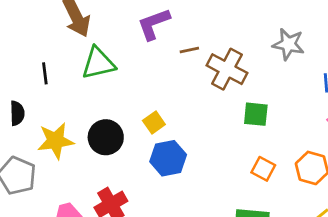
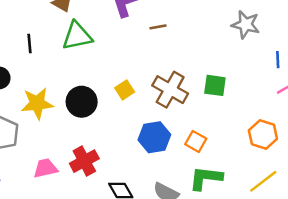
brown cross: (227, 69) -> (170, 90), moved
blue hexagon: (168, 158) -> (154, 137), moved
orange square: (263, 169) -> (196, 141), moved

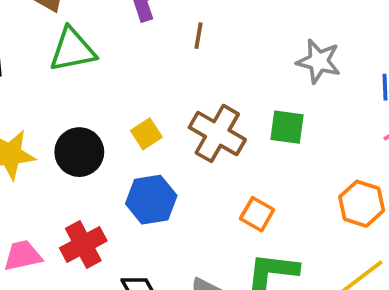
gray star: (246, 25) -> (319, 61), moved
brown line: (158, 27) -> (198, 36), turned -70
blue hexagon: (154, 137) -> (151, 200), moved

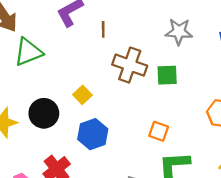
brown cross: (217, 133) -> (130, 65), moved

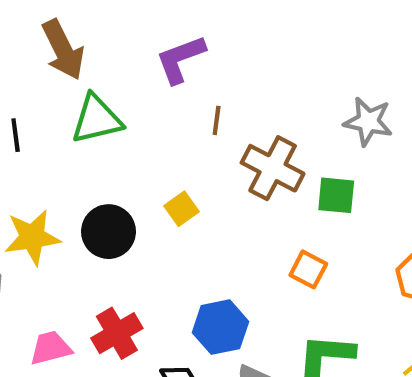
brown line: (103, 29) -> (217, 120), moved
orange square: (159, 131) -> (308, 269), moved
blue hexagon: (93, 134) -> (220, 327), moved

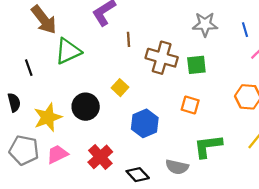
blue hexagon: (220, 327) -> (145, 123), moved
pink trapezoid: (51, 348) -> (57, 154), moved

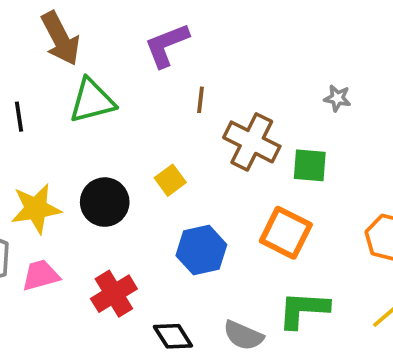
gray star: (205, 24) -> (337, 98), size x0.6
orange square: (190, 105) -> (286, 233), size x1.5

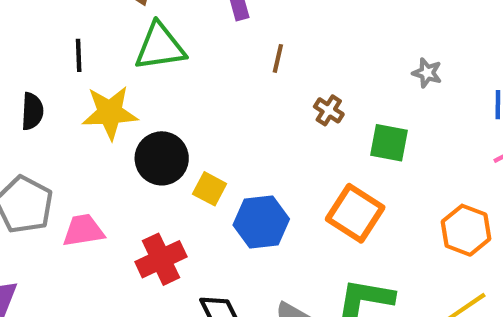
brown cross: (252, 142) -> (329, 110), size x0.5
yellow square: (170, 180) -> (210, 189), moved, turned -32
yellow star: (36, 209) -> (110, 113), moved

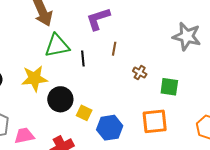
black line: (79, 55) -> (83, 58), moved
gray star: (427, 73) -> (187, 36), moved, size x2.0
orange square: (355, 213) -> (155, 121), turned -36

